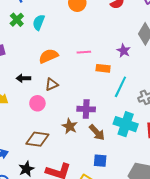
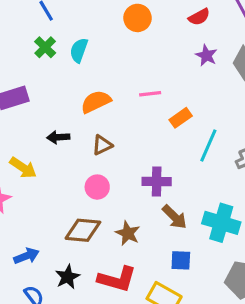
purple star: (124, 51) -> (206, 55), moved
orange rectangle: (103, 68) -> (181, 118), turned -40
pink circle: (37, 103) -> (97, 187), moved
cyan cross: (126, 124) -> (221, 223), moved
brown star: (70, 126) -> (128, 233), moved

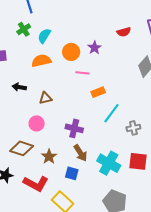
orange circle: (137, 18) -> (71, 52), moved
purple star: (206, 55) -> (94, 48), moved
orange semicircle: (96, 102) -> (41, 61), moved
blue square: (181, 260) -> (72, 173), moved

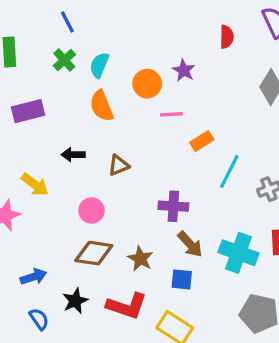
red semicircle: (124, 32) -> (227, 37), turned -64
orange semicircle: (41, 61) -> (102, 106), turned -90
pink circle: (37, 123) -> (92, 211), moved

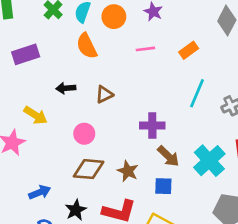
orange circle: (147, 84) -> (114, 17), moved
orange rectangle: (202, 141) -> (189, 50), moved
cyan cross: (239, 253) -> (209, 161), turned 32

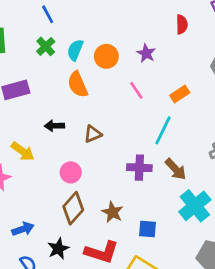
pink line: (145, 49) -> (136, 90), turned 60
cyan line: (197, 93) -> (163, 130), moved
brown arrow: (168, 156) -> (176, 169), moved
brown diamond: (89, 169) -> (73, 208), turned -56

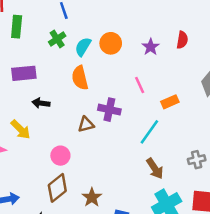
purple star: (146, 53) -> (151, 47), moved
orange circle: (106, 56) -> (111, 43), moved
pink line: (136, 90) -> (140, 85), moved
black arrow: (54, 126) -> (41, 103), moved
purple cross: (139, 168) -> (109, 110), moved

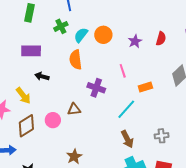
brown triangle: (86, 124) -> (74, 109), moved
brown diamond: (57, 188) -> (26, 126), moved

